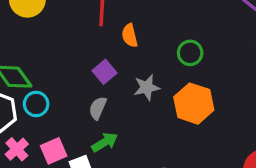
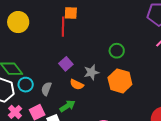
orange semicircle: (130, 36) -> (77, 84), moved, turned -48
gray semicircle: (98, 108) -> (46, 89), moved

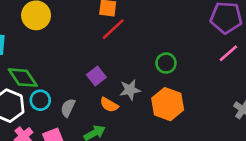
red line: (63, 27) -> (113, 29), moved, turned 42

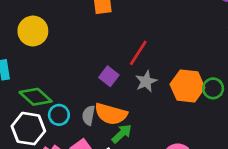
red line: (113, 29) -> (138, 53), moved
green circle: (166, 63) -> (213, 88), moved
orange semicircle: (109, 105) -> (111, 114), moved, size x1.6

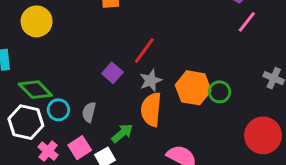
orange semicircle: (111, 114) -> (151, 109), moved, turned 76

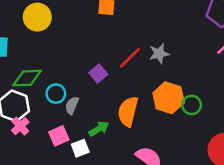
gray star: (151, 80) -> (159, 54), moved
green diamond: (35, 90) -> (27, 78), turned -56
cyan circle: (58, 110) -> (56, 94), moved
pink cross: (48, 151) -> (20, 126), moved

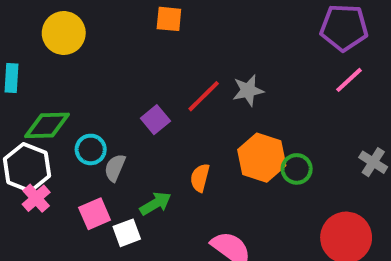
orange semicircle: (128, 111) -> (200, 178), size x0.6

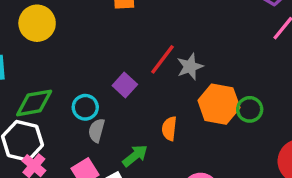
gray star: (248, 90) -> (190, 67), moved
cyan circle: (91, 149) -> (85, 107), moved

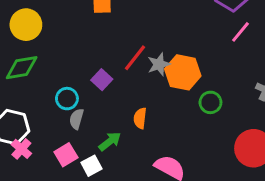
green diamond: (34, 103) -> (22, 68), moved
orange hexagon: (219, 104) -> (183, 72), moved

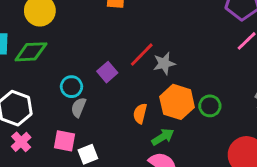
orange hexagon: (183, 72) -> (177, 102), moved
green arrow: (110, 141) -> (163, 137), moved
pink cross: (21, 149) -> (21, 142), moved
pink square: (66, 155) -> (64, 141), turned 35

